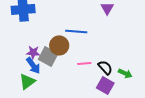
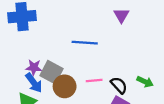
brown circle: (59, 45) -> (65, 86), moved
green arrow: (125, 73) -> (145, 82), moved

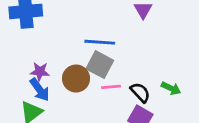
gray square: (52, 72) -> (100, 65), moved
brown circle: (65, 86) -> (76, 79), moved

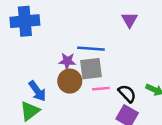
gray square: (100, 65) -> (91, 69), turned -35
purple star: (40, 72) -> (67, 61), moved

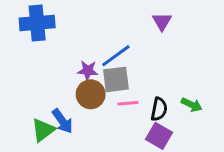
blue line: (91, 49) -> (116, 56), turned -40
blue arrow: (37, 91) -> (62, 121), moved
black semicircle: (127, 94) -> (159, 109), turned 54

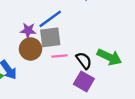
green arrow: (192, 105) -> (109, 57), size x1.5
black semicircle: (159, 109) -> (84, 61), turned -48

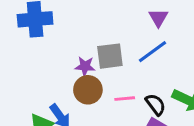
blue line: (50, 19) -> (153, 52), moved
gray square: (50, 37) -> (110, 56), moved

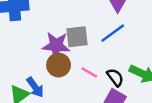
purple star: (85, 66) -> (56, 45), size x1.6
pink line: (125, 99) -> (89, 72), turned 35

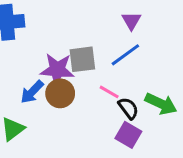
pink line: (89, 72) -> (109, 92), moved
blue arrow: (35, 87) -> (32, 92), moved, turned 80

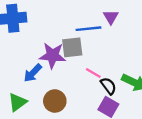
blue line: (125, 55) -> (89, 29), moved, turned 30
brown circle: (60, 93) -> (55, 101), moved

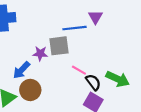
purple star: (52, 56) -> (40, 54), size x0.6
brown circle: (55, 101) -> (30, 90), moved

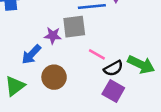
black semicircle: (93, 82) -> (113, 68), turned 98
brown circle: (30, 90) -> (54, 77), moved

